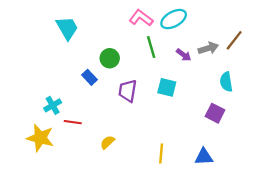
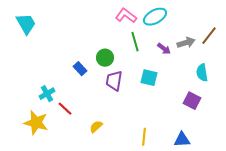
cyan trapezoid: (67, 28) -> (26, 24), moved
green circle: (110, 58) -> (105, 58), moved
red line: (73, 122) -> (65, 109), turned 35

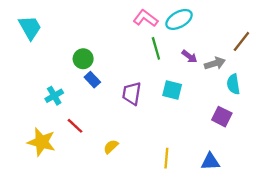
gray arrow: (186, 43) -> (215, 63), moved
green circle: (105, 58) -> (83, 59), moved
cyan cross: (47, 94) -> (54, 96), moved

